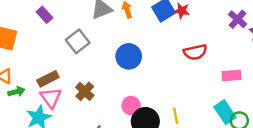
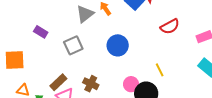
gray square: (78, 41) -> (73, 45), turned 30
yellow line: (176, 116) -> (160, 70), moved

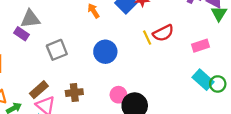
gray triangle: (85, 14) -> (30, 19), moved, turned 30
yellow line: (160, 70) -> (147, 38), moved
brown cross: (91, 84) -> (74, 93), turned -35

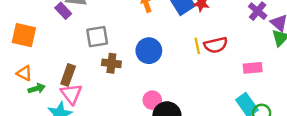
brown rectangle: (39, 90) -> (68, 75), turned -42
brown cross: (74, 93) -> (111, 63), moved

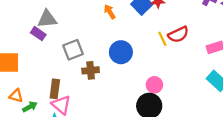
pink circle: (152, 100) -> (154, 85), moved

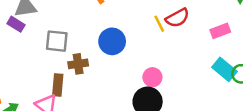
gray square: (73, 50) -> (57, 41), turned 30
brown rectangle: (55, 89) -> (58, 85), moved

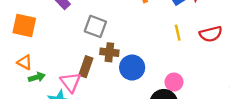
yellow line: (159, 24) -> (178, 33), moved
blue circle: (112, 41) -> (132, 68), moved

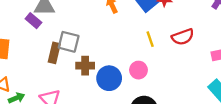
brown rectangle: (86, 67) -> (54, 53), moved
pink circle: (174, 82) -> (138, 70), moved

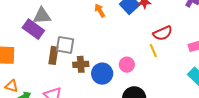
purple rectangle: (33, 21) -> (33, 29), size x1.5
yellow line: (150, 39) -> (153, 51), moved

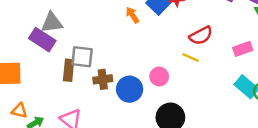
orange arrow: (100, 11) -> (132, 15), moved
yellow line: (153, 51) -> (191, 58), turned -40

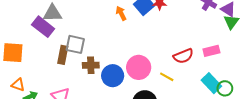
red semicircle: (201, 36) -> (183, 56), moved
yellow line: (191, 58) -> (167, 77), moved
pink circle: (159, 77) -> (139, 67), size x1.5

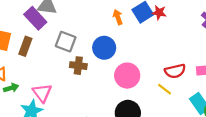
brown rectangle: (63, 55) -> (25, 46), moved
blue circle: (113, 76) -> (104, 48), moved
yellow line: (167, 77) -> (165, 89), moved

